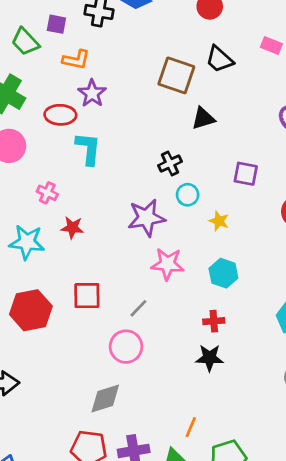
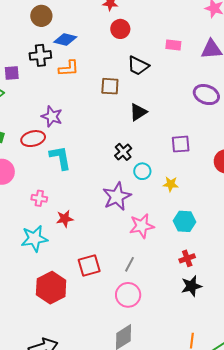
orange L-shape: (76, 60) -> (69, 68), moved
brown square: (176, 75) -> (110, 86), size x0.7

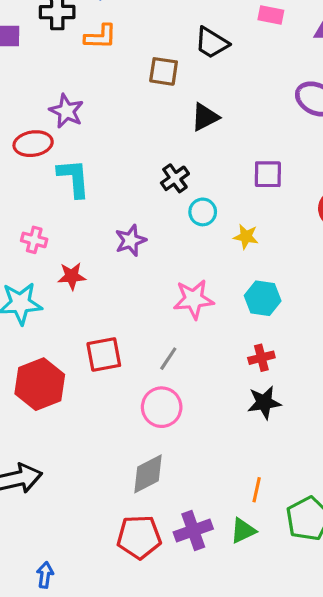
purple star: (117, 196) -> (131, 240), moved, size x0.7

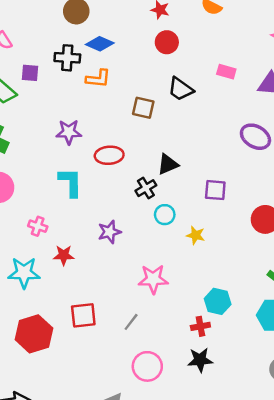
purple star: (66, 111) -> (69, 132), turned -30
black triangle: (205, 117) -> (168, 164), moved
red ellipse: (33, 144) -> (109, 155), moved
cyan hexagon: (263, 298) -> (218, 301), moved
pink circle: (162, 407) -> (147, 366), moved

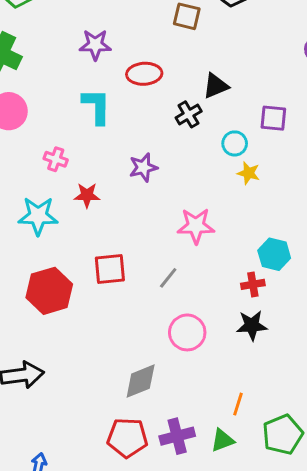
cyan circle: (165, 215) -> (235, 143), moved

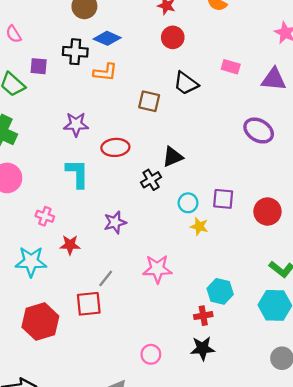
purple square: (273, 118) -> (223, 199), moved
gray line: (168, 278) -> (106, 278), moved
pink circle: (187, 332) -> (151, 354), size x0.7

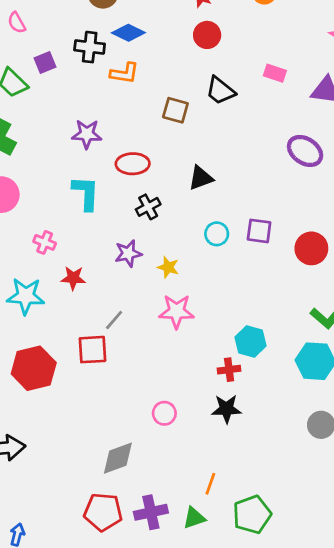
purple square: (39, 66) -> (45, 62), turned -30
black cross: (151, 180) -> (148, 207), moved
yellow star: (199, 226) -> (168, 267), moved

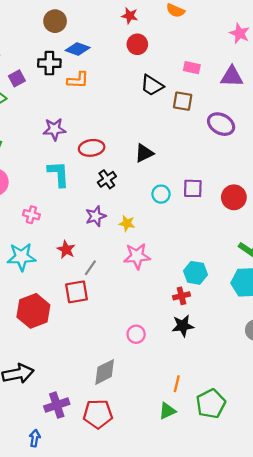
brown square: (175, 110) -> (183, 101), moved
red star: (73, 278) -> (66, 250), moved, turned 30
purple cross: (151, 512) -> (57, 405), moved

